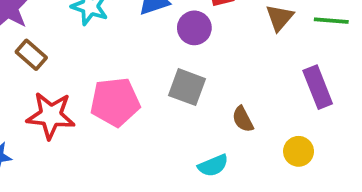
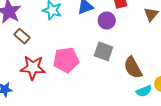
brown semicircle: (243, 119) -> (133, 68), size x1.6
cyan semicircle: (213, 165) -> (144, 91), moved

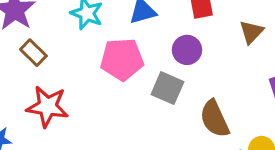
purple circle: (107, 21) -> (187, 50), moved
pink pentagon: (66, 60) -> (122, 59), moved

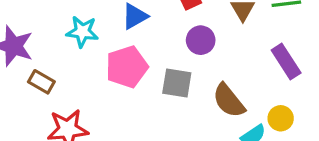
purple circle: (187, 50) -> (201, 40), moved

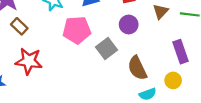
gray square: (177, 83) -> (107, 48), turned 30
yellow circle: (281, 118) -> (173, 80), moved

